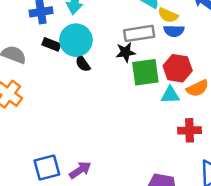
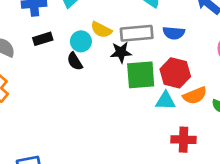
yellow semicircle: (168, 15) -> (101, 30), moved
cyan circle: (76, 40) -> (81, 41), moved, size x0.6
black rectangle: (51, 44) -> (43, 39), turned -42

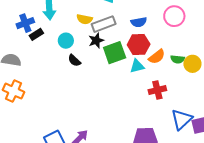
yellow semicircle: (101, 30) -> (85, 19), moved
blue semicircle: (174, 33) -> (139, 22), moved
black rectangle: (43, 39) -> (36, 34), moved
black semicircle: (75, 61) -> (74, 60), moved

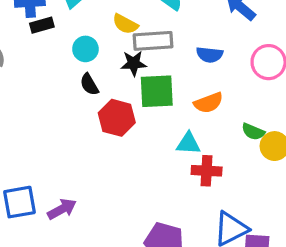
red hexagon: (139, 45) -> (117, 118), moved
orange semicircle: (157, 57) -> (208, 103), moved
cyan triangle: (137, 66) -> (188, 143), moved

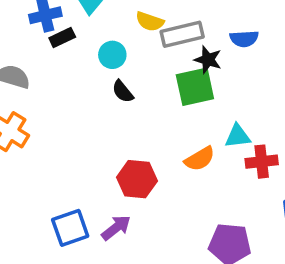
black star: (134, 63) -> (208, 60), moved, turned 30
orange semicircle: (208, 103) -> (200, 159), moved
red hexagon: (117, 118) -> (137, 179), moved

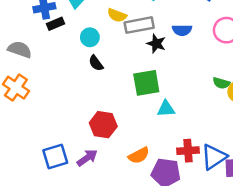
green square: (195, 87) -> (146, 83), moved
cyan triangle: (238, 136) -> (166, 109), moved
orange semicircle: (200, 159) -> (139, 155), moved
red cross: (262, 162) -> (188, 151), moved

